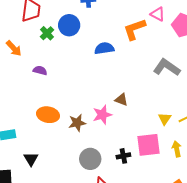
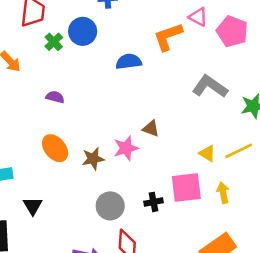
purple semicircle: (40, 70) -> (55, 97), moved
orange ellipse: (48, 115) -> (55, 148), turned 40
yellow triangle: (165, 119) -> (207, 153), turned -32

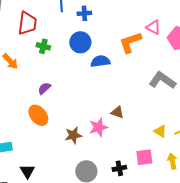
blue circle: (83, 31) -> (80, 42), moved
green cross: (54, 42) -> (43, 46), turned -32
purple semicircle: (55, 97) -> (44, 88), turned -56
orange ellipse: (55, 148) -> (38, 115), moved
pink square: (186, 188) -> (144, 157), size x0.7

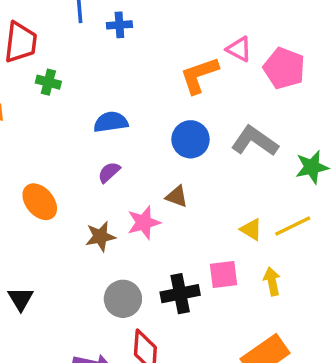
blue circle: (80, 42) -> (191, 139), moved
blue semicircle: (100, 61) -> (111, 122), moved
purple semicircle: (44, 88) -> (109, 172), moved
black cross: (119, 168) -> (180, 294), size x1.5

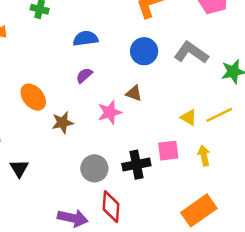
brown star: (100, 236) -> (63, 123), moved

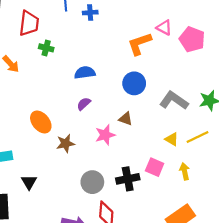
gray L-shape: (191, 52) -> (174, 101), moved
pink square: (168, 151) -> (155, 167), turned 30

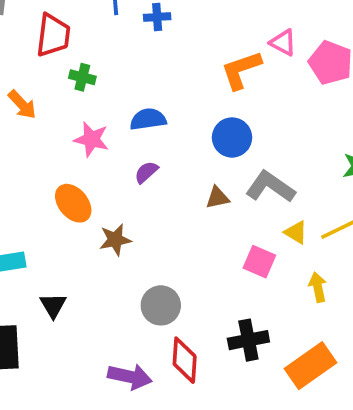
gray L-shape: (174, 101) -> (270, 187), moved
brown triangle: (126, 119) -> (217, 198), turned -32
pink star: (105, 135) -> (91, 139), moved, turned 30
pink square: (155, 167) -> (259, 262), moved
black cross: (128, 179) -> (248, 340), moved

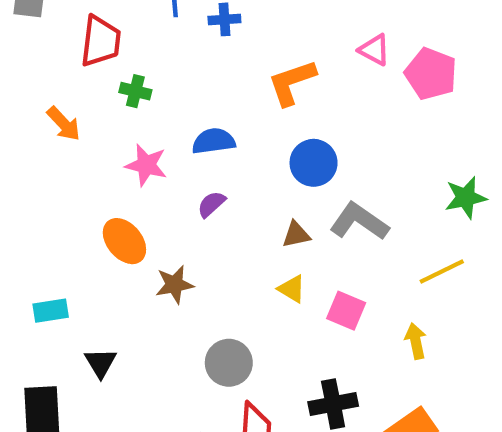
orange L-shape: (241, 70) -> (292, 82), moved
yellow triangle: (296, 232) -> (292, 289), moved

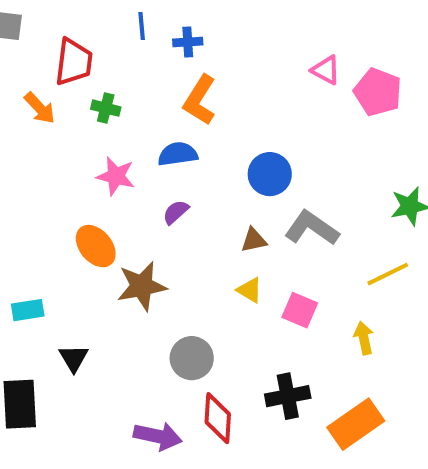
orange L-shape: (292, 82) -> (200, 100), moved, turned -39
orange arrow: (64, 124) -> (40, 108), moved
brown star: (174, 285) -> (142, 286), size x1.4

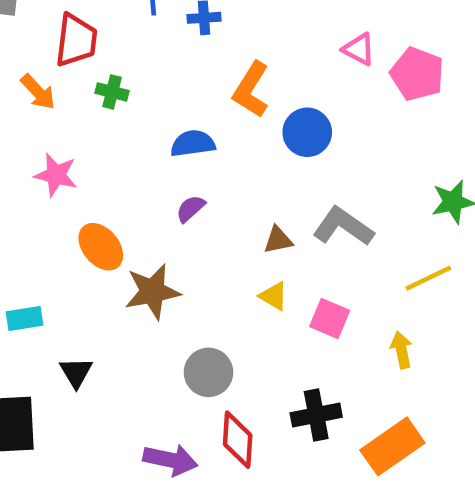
orange L-shape: (200, 100) -> (251, 90), moved
blue circle: (270, 174) -> (307, 132), moved
pink star: (116, 176) -> (56, 175), moved

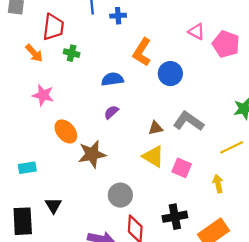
yellow triangle: (274, 296) -> (153, 156), size x1.5
black triangle: (76, 372) -> (53, 205), moved

